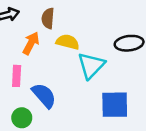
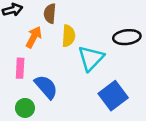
yellow semicircle: (68, 42) -> (68, 36), turned 80
blue square: (115, 105) -> (113, 96), turned -36

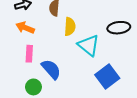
orange arrow: (34, 37) -> (25, 28), moved, turned -96
cyan triangle: (91, 58) -> (89, 45), turned -35

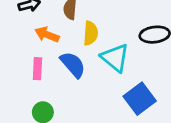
orange arrow: (25, 28) -> (47, 35), moved
blue semicircle: (51, 69) -> (73, 65), moved

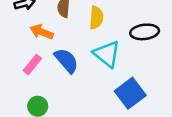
yellow semicircle: (91, 33) -> (96, 18), moved
pink rectangle: (37, 69) -> (32, 64), turned 36

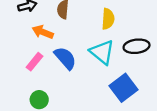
yellow semicircle: (96, 18) -> (108, 19), moved
black ellipse: (145, 32) -> (137, 46), moved

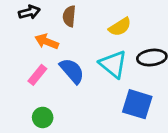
yellow semicircle: (108, 19) -> (120, 27), turned 54
blue square: (123, 88) -> (137, 104), turned -36

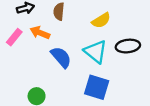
pink rectangle: (37, 75) -> (14, 37), moved
blue square: (137, 104) -> (97, 87), moved

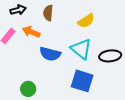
black ellipse: (128, 46) -> (110, 56), moved
blue semicircle: (61, 57) -> (50, 54), turned 145

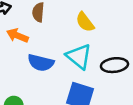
yellow semicircle: (86, 21) -> (85, 22), turned 84

